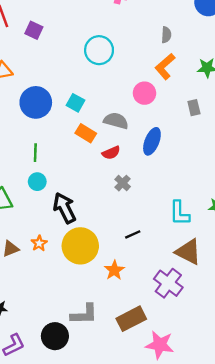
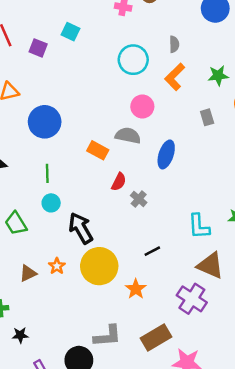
cyan circle: (99, 50) -> (133, 60), moved
pink circle: (144, 93) -> (142, 106), moved
cyan square: (75, 103) -> (70, 32), moved
red semicircle: (111, 153) -> (119, 182), moved, turned -36

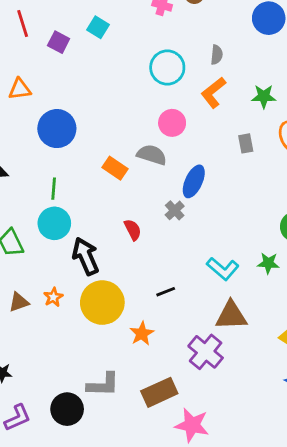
red semicircle: (119, 182) -> (133, 230), moved, turned -60
gray cross: (139, 199) -> (175, 210), moved
cyan circle: (51, 203) -> (54, 223), size x1.5
cyan L-shape: (199, 226) -> (223, 269), turned -52
brown triangle: (210, 265) -> (231, 316), turned -32

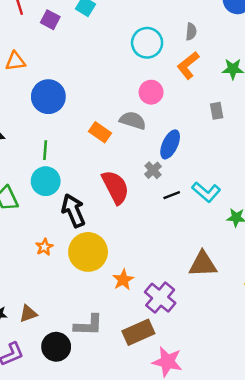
red semicircle: (133, 230) -> (115, 187), size x1.8
cyan L-shape: (223, 269) -> (206, 192), moved
black line: (166, 292) -> (172, 195), moved
brown triangle: (19, 302) -> (28, 314), moved
purple cross: (206, 352) -> (160, 298), moved

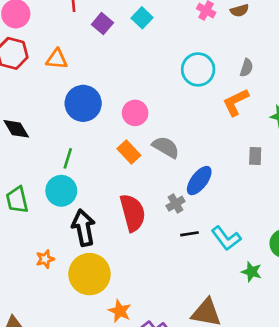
pink circle: (151, 92) -> (135, 113), moved
orange star: (123, 280) -> (120, 311), turned -30

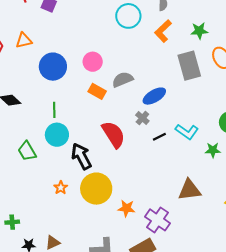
gray semicircle: (166, 147) -> (123, 80), turned -35
gray rectangle: (255, 156) -> (189, 66), size x2.0
blue ellipse: (199, 181) -> (154, 96), turned 40

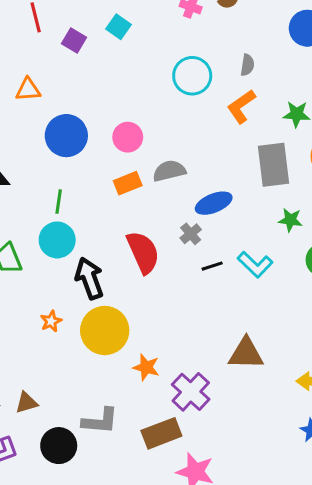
orange rectangle: (97, 91) -> (128, 183), turned -60
green star: (213, 150) -> (290, 220), moved

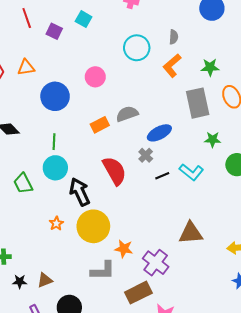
pink circle: (128, 137) -> (95, 77), moved
gray L-shape: (100, 421) -> (103, 271), moved

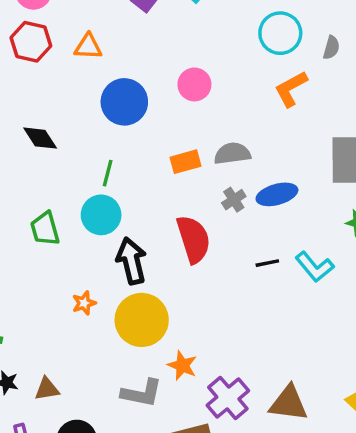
cyan circle: (137, 48) -> (280, 33), moved
orange L-shape: (172, 66) -> (291, 89), moved
gray cross: (146, 155) -> (234, 200), moved
brown triangle: (191, 233) -> (289, 403), moved

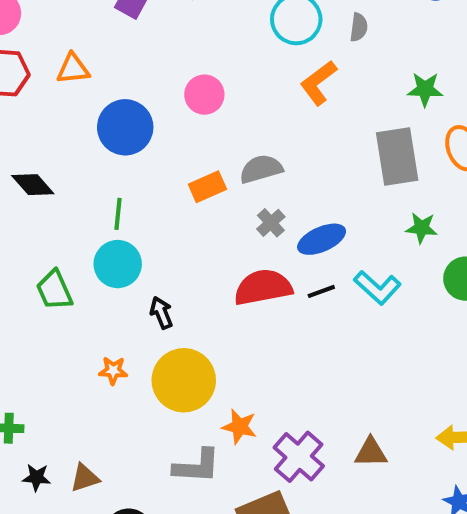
blue ellipse: (277, 194) -> (322, 239), moved
red semicircle: (194, 239) -> (263, 287), moved, turned -75
black arrow: (131, 261) -> (161, 313), size x0.6
orange star: (84, 303) -> (113, 371), turned 30
brown triangle: (289, 403) -> (371, 452), size x0.7

